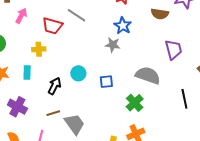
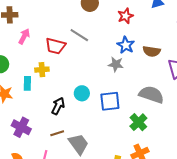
brown semicircle: (160, 14) -> (152, 51), moved
cyan rectangle: (27, 73) -> (27, 83), moved
blue square: (106, 82) -> (110, 101), size x1.5

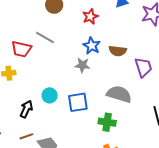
green cross: (138, 122) -> (107, 122), turned -36

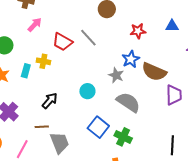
brown semicircle: (118, 51) -> (154, 72), size x1.4
gray semicircle: (119, 94) -> (128, 102), moved
cyan circle: (50, 95) -> (87, 91), moved
blue square: (78, 102) -> (98, 127), moved, turned 30

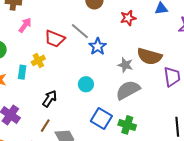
blue star: (131, 59) -> (98, 46), moved
yellow cross: (43, 61) -> (38, 60), turned -32
gray star: (116, 75) -> (125, 65), moved
gray semicircle: (128, 102) -> (128, 90), turned -55
brown line: (42, 127) -> (45, 126), turned -48

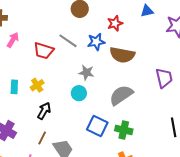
blue star: (98, 46) -> (96, 42), moved, turned 30
brown semicircle: (149, 56) -> (122, 55), moved
yellow cross: (38, 60) -> (37, 85), moved
gray star: (125, 65) -> (86, 73), moved

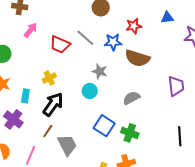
cyan rectangle: (14, 87) -> (25, 96), moved
gray semicircle: (121, 95) -> (131, 98), size x0.7
black arrow: (44, 111) -> (53, 104), size x1.4

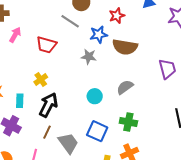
gray line: (85, 38) -> (70, 21), moved
gray star: (100, 71) -> (89, 57), moved
cyan circle: (90, 91) -> (95, 96), moved
blue square: (104, 126) -> (97, 131), moved

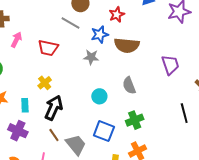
gray semicircle: (125, 87) -> (129, 85), turned -72
green cross: (128, 122) -> (135, 120), turned -30
brown line: (47, 132) -> (54, 135), turned -56

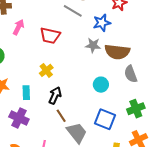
brown semicircle: (127, 45) -> (117, 52), moved
black arrow: (54, 108) -> (55, 95), size x0.7
brown line: (54, 135) -> (61, 116), moved

